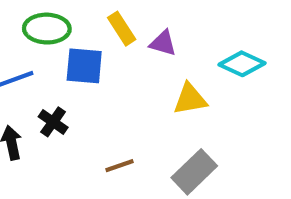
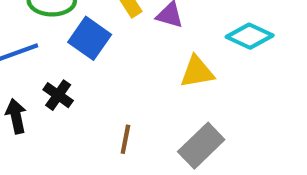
blue square: (84, 66) -> (90, 38), turned 30
brown line: (119, 166) -> (125, 139), turned -60

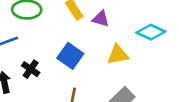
blue square: (90, 38) -> (70, 56), moved

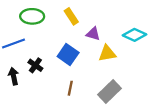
purple triangle: (101, 19) -> (93, 34), moved

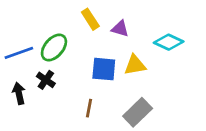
green ellipse: (32, 16) -> (54, 48), moved, turned -50
purple triangle: (93, 34) -> (120, 29), moved
blue square: (68, 54) -> (104, 69), moved, turned -30

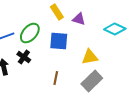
yellow triangle: (135, 65) -> (90, 57), moved
blue square: (104, 69) -> (59, 41), moved

